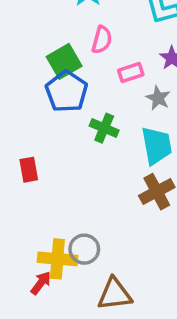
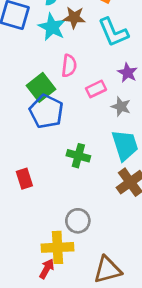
green cross: (104, 128) -> (78, 156), moved
gray circle: (84, 249) -> (78, 221), moved

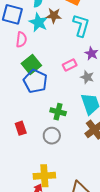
cyan L-shape: (113, 32) -> (81, 25), turned -140
pink semicircle: (69, 66) -> (21, 40), moved
gray circle: (78, 221) -> (52, 136), moved

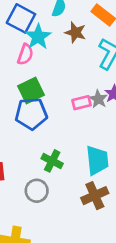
cyan star: (38, 22) -> (38, 37), moved
gray star: (87, 77) -> (98, 99), moved
blue pentagon: (35, 81) -> (31, 114), turned 30

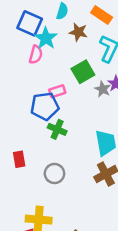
green square: (31, 91) -> (83, 72), moved
pink rectangle: (82, 103) -> (57, 91), moved
green cross: (52, 161) -> (57, 129), moved

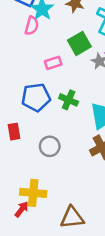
blue pentagon: (45, 106) -> (36, 97), moved
green cross: (57, 129) -> (69, 100), moved

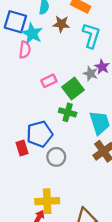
green square: (79, 43) -> (73, 89), moved
blue pentagon: (36, 97) -> (40, 134), moved

